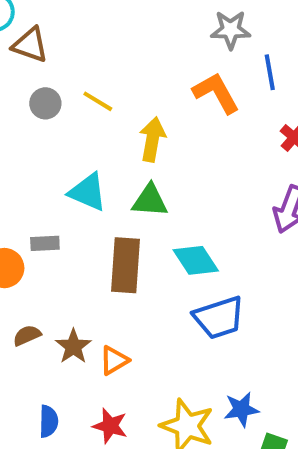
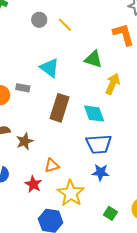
yellow arrow: (152, 139) -> (113, 84), moved
green triangle: (150, 201) -> (93, 59), moved
orange triangle: (114, 360) -> (52, 166), moved
blue star: (241, 409) -> (101, 172), moved

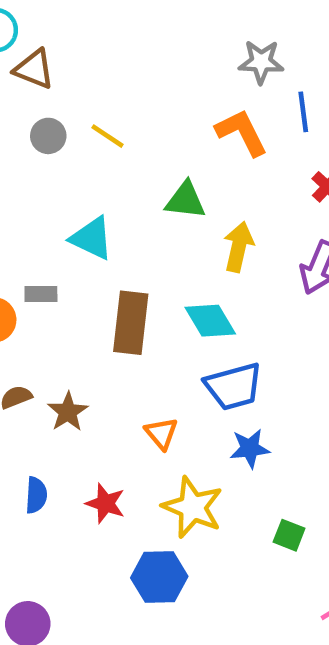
orange triangle: (52, 166) -> (161, 433), moved, turned -42

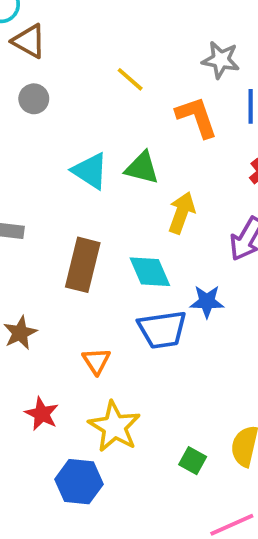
yellow line: (108, 136) -> (130, 79), moved
cyan triangle: (92, 238) -> (90, 171), moved
blue star: (250, 448) -> (207, 302), moved

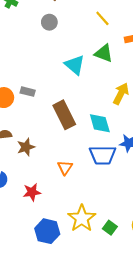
green triangle: (142, 168) -> (104, 53), moved
brown rectangle: (83, 265) -> (64, 115), turned -48
red star: (42, 414) -> (32, 192), turned 30
yellow star: (114, 427) -> (82, 218), moved

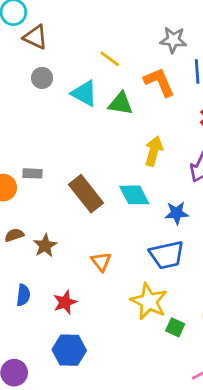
cyan triangle: (75, 65) -> (84, 93), moved
blue trapezoid: (103, 155) -> (167, 255), moved
yellow star: (82, 218) -> (149, 301), moved
blue hexagon: (47, 231) -> (69, 350), moved

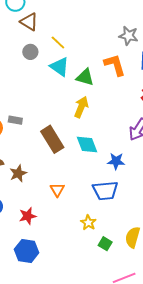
yellow line: (110, 59) -> (58, 43), moved
yellow arrow: (154, 151) -> (81, 107), moved
yellow star: (149, 301) -> (88, 223), size x0.6

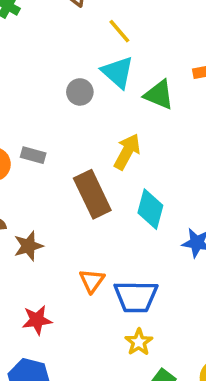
gray circle: (30, 52) -> (80, 92), moved
yellow arrow: (81, 107) -> (127, 152), moved
cyan diamond: (87, 144) -> (150, 209), turned 30
blue trapezoid: (105, 191) -> (136, 297), moved

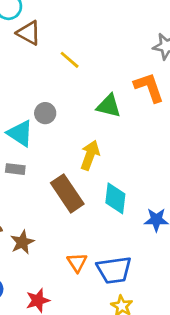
cyan triangle: (118, 72) -> (20, 133), moved

